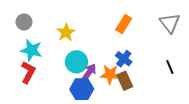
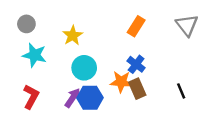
black line: (170, 67) -> (181, 91), moved
red L-shape: (28, 72) -> (31, 97), moved
purple arrow: (89, 72) -> (73, 98), moved

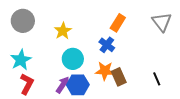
gray circle: (26, 24) -> (23, 21), size x1.5
cyan star: (35, 55) -> (21, 60), moved, turned 30
blue cross: (136, 64) -> (107, 45), moved

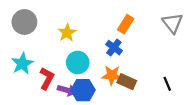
brown rectangle: (119, 77) -> (127, 82), turned -42
red L-shape: (27, 84) -> (47, 78), moved
purple arrow: (63, 85) -> (67, 90), turned 72

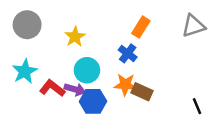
gray triangle: (173, 23) -> (193, 26), turned 50
red L-shape: (47, 78) -> (52, 88), turned -80
black line: (167, 84) -> (197, 106), moved
purple arrow: (67, 90) -> (75, 89), moved

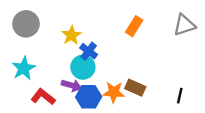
blue cross: (128, 53) -> (89, 51), moved
orange star: (125, 85) -> (114, 92), moved
red L-shape: (52, 88) -> (43, 97), moved
black line: (197, 106) -> (180, 96), moved, turned 35

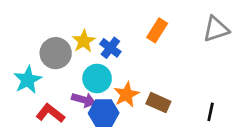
gray circle: (26, 24) -> (56, 53), moved
blue cross: (89, 51) -> (110, 48), moved
orange star: (114, 92) -> (126, 95), moved, turned -30

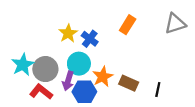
gray circle: (56, 53) -> (45, 69), moved
purple arrow: (84, 100) -> (68, 81), turned 90
black line: (211, 112) -> (158, 90), moved

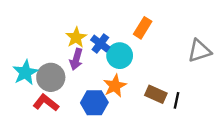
gray triangle: (175, 24) -> (199, 51), moved
cyan circle: (79, 64) -> (120, 56), moved
purple arrow: (68, 81) -> (76, 59), moved
brown rectangle: (129, 83) -> (156, 94), moved

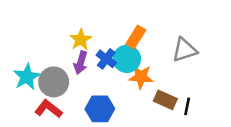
orange rectangle: (143, 28) -> (136, 37), moved
blue cross: (100, 44) -> (106, 59), moved
gray triangle: (199, 51) -> (185, 50), moved
orange star: (115, 86) -> (141, 77), moved, turned 30

